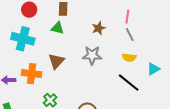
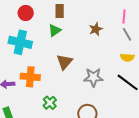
green triangle: (58, 28) -> (55, 30), turned -48
gray star: (92, 55) -> (93, 77), moved
brown triangle: (56, 61) -> (64, 62), moved

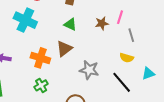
pink line: (124, 17) -> (120, 17), moved
green triangle: (55, 30) -> (70, 24), moved, turned 48
orange cross: (30, 77) -> (40, 58), moved

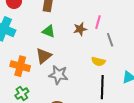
yellow semicircle: (127, 58) -> (98, 61), moved
gray star: (89, 70) -> (58, 75), moved
black line: (122, 82) -> (102, 87), turned 45

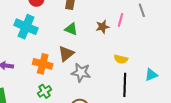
gray line: (110, 40) -> (142, 10), moved

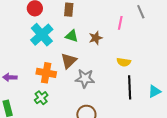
cyan cross: (26, 27) -> (42, 35), moved, turned 30
brown star: (103, 27) -> (96, 38), moved
cyan triangle: (151, 75) -> (154, 91), moved
green cross: (44, 91) -> (41, 98), moved

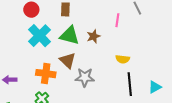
green triangle: (72, 36) -> (69, 35), size x1.5
brown triangle: (69, 61) -> (68, 60), turned -30

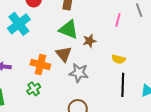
cyan cross: (39, 36) -> (19, 24), moved
brown star: (94, 36) -> (89, 41), moved

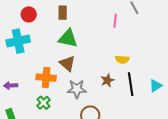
cyan cross: (19, 24) -> (18, 41), turned 35
brown star: (89, 41) -> (107, 80), moved
gray star: (79, 73) -> (77, 89), moved

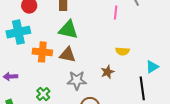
brown triangle: (67, 63) -> (68, 55), turned -30
orange cross: (46, 78) -> (42, 52), moved
black line: (131, 84) -> (142, 88), moved
cyan triangle: (156, 86) -> (152, 67), moved

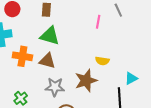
brown star: (107, 72) -> (86, 81), size x1.6

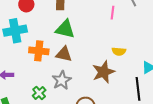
gray star: (55, 87) -> (62, 80), moved, turned -30

